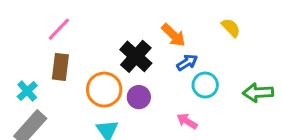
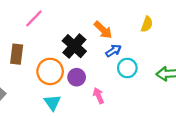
yellow semicircle: (231, 28) -> (147, 24), turned 63
pink line: (59, 29) -> (34, 18), moved
pink arrow: (187, 121) -> (99, 96), moved, turned 35

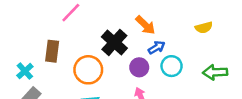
yellow semicircle: (147, 24) -> (204, 28), moved, turned 56
purple circle: (77, 77) -> (139, 67), moved

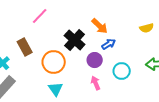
brown rectangle: (52, 51) -> (25, 47), turned -36
cyan circle: (172, 66) -> (122, 71), moved

